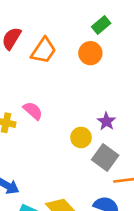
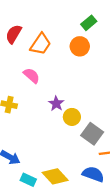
pink semicircle: (33, 111) -> (32, 75), moved
purple star: (106, 121) -> (56, 104), moved

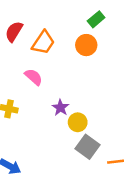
gray square: (92, 134) -> (87, 147), moved

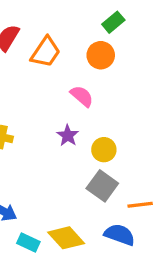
pink semicircle: (34, 77) -> (82, 96), moved
yellow circle: (78, 122) -> (104, 150), moved

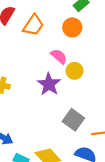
purple star: (68, 135) -> (49, 84), size x1.5
yellow circle: (104, 150) -> (75, 71), moved

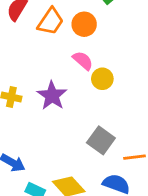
orange circle: (72, 27) -> (84, 24), moved
purple star: (49, 84) -> (52, 96), moved

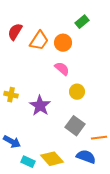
yellow circle: (102, 79) -> (77, 92), moved
purple star: (52, 96) -> (40, 106), moved

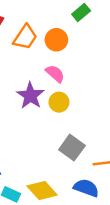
yellow circle: (77, 92) -> (59, 102), moved
purple star: (40, 106) -> (30, 96), moved

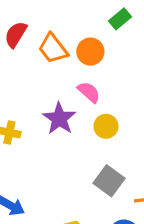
orange trapezoid: (25, 37) -> (53, 48), turned 108
yellow circle: (59, 102) -> (106, 126), moved

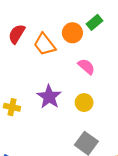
orange circle: (90, 52) -> (72, 33), moved
pink semicircle: (89, 92) -> (86, 66), moved

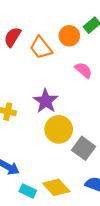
yellow circle: (84, 103) -> (59, 129), moved, size x1.5

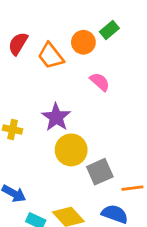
gray square: (84, 148) -> (100, 172), turned 30

